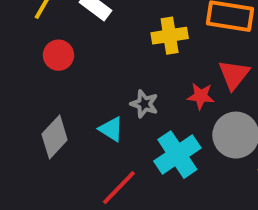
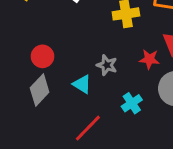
red circle: (58, 55) -> (42, 56), moved
cyan cross: (177, 155) -> (132, 103), size x0.6

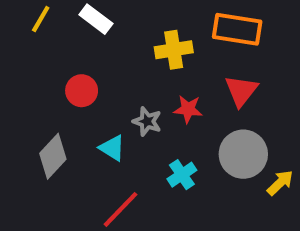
red circle: (42, 56) -> (82, 91), moved
red star: (149, 59) -> (188, 109), moved

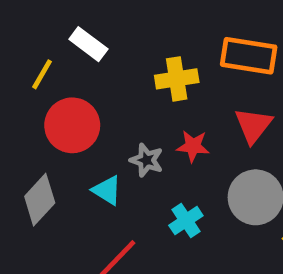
yellow line: (41, 19) -> (42, 74), moved
red circle: (82, 91) -> (72, 125), size x1.5

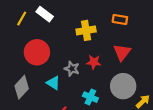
orange rectangle: (249, 56) -> (120, 20), size x0.6
yellow line: (42, 74) -> (22, 18), moved
cyan cross: (186, 221) -> (90, 97), turned -32

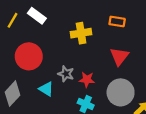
red star: (94, 62) -> (87, 80), moved

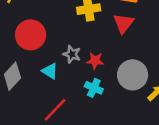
red triangle: (119, 56) -> (123, 23), moved

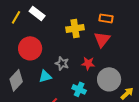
red star: (95, 61) -> (88, 63), moved
cyan triangle: (50, 71) -> (45, 76), turned -48

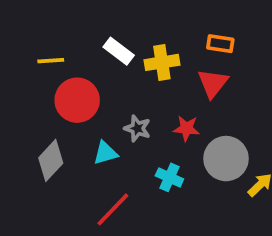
white rectangle: (37, 13) -> (119, 51), moved
yellow line: (16, 17) -> (51, 61), moved, turned 56

